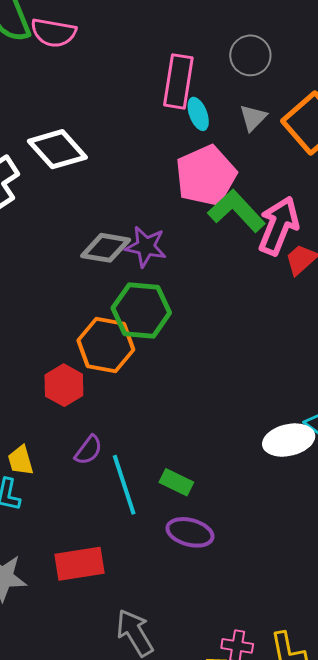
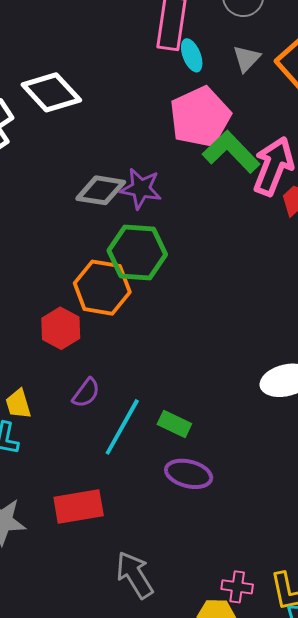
cyan line: (124, 485) -> (122, 427), turned 48

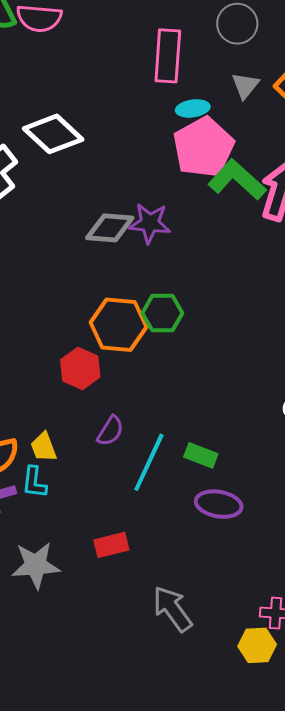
cyan ellipse: (192, 55) -> (193, 108), moved, turned -72
green hexagon: (137, 253) -> (162, 313), moved, size x0.7
red rectangle: (79, 507) -> (111, 545), size x0.7

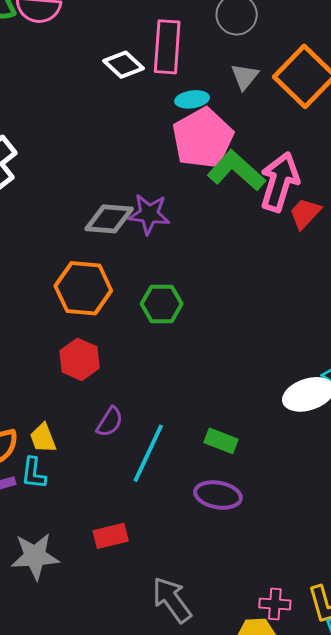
white diamond: (53, 134) -> (123, 65), moved, size x0.7
orange hexagon: (119, 325) -> (83, 288), moved
green rectangle: (201, 455) -> (221, 441), moved

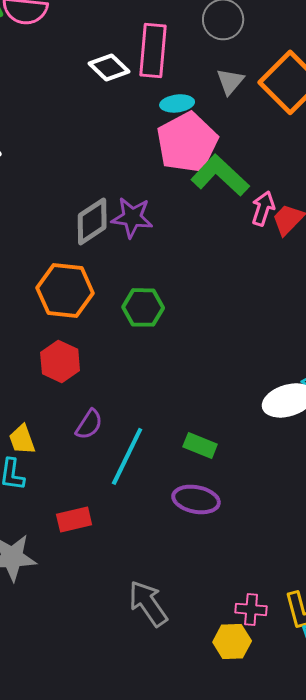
pink arrow: (280, 182) -> (263, 208), moved, size x0.6
gray diamond: (109, 219) -> (92, 221), turned -39
red rectangle: (111, 536) -> (74, 519), moved

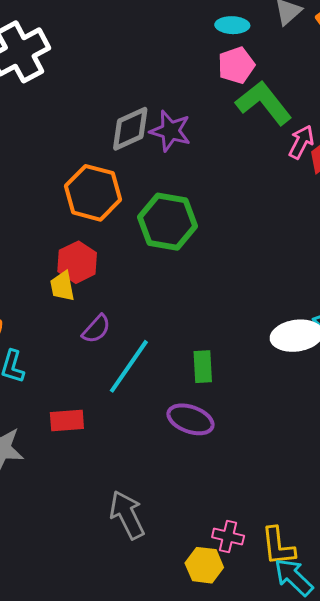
pink pentagon: (187, 142) -> (236, 65), size x0.6
green hexagon: (143, 307) -> (167, 222), size x1.4
yellow trapezoid: (22, 439) -> (62, 286), moved
green rectangle: (200, 445) -> (203, 367), turned 56

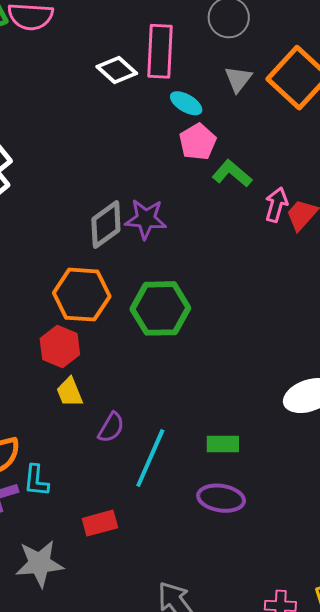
cyan ellipse: (232, 25) -> (186, 103), turned 40
green L-shape: (264, 103) -> (232, 173), size x0.7
red hexagon: (77, 262) -> (60, 347), moved
green rectangle: (203, 367) -> (223, 444), turned -76

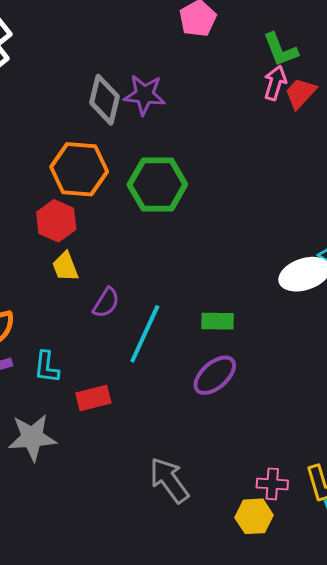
green L-shape: (232, 173) -> (280, 50), moved, turned -153
gray diamond: (106, 225) -> (105, 100), turned -42
cyan L-shape: (36, 481) -> (47, 367), moved
purple ellipse: (221, 498) -> (215, 375), turned -51

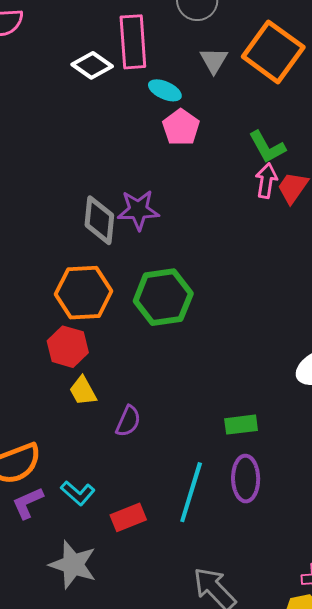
cyan line: (145, 334) -> (191, 492), moved
cyan L-shape: (47, 367) -> (78, 493), turned -48
purple ellipse: (215, 375) -> (246, 479), turned -42
gray star: (32, 437) -> (73, 565), turned 30

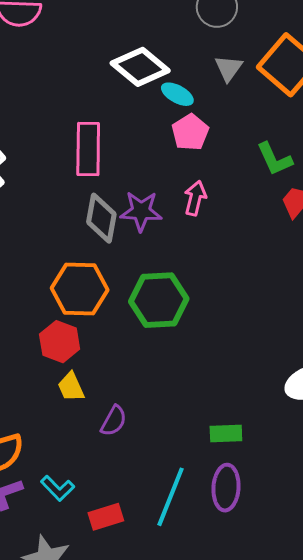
pink rectangle: (133, 42) -> (88, 149), moved
white diamond: (92, 65) -> (140, 67), moved, size x1.4
pink arrow: (266, 181) -> (195, 198), moved

